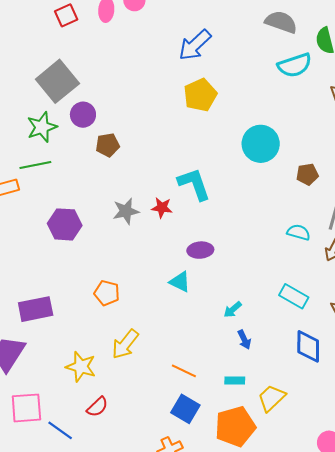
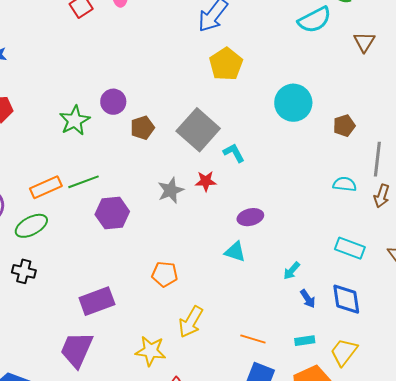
gray square: (57, 81) -> (198, 130), moved
green line: (35, 165) -> (84, 182), moved
cyan L-shape: (194, 184) -> (234, 153), size x0.6
blue diamond: (308, 346) -> (346, 299), moved

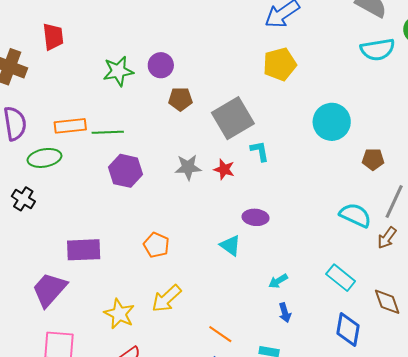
cyan semicircle: (345, 184) -> (355, 215), size x1.4
blue diamond: (346, 299) -> (348, 330), moved

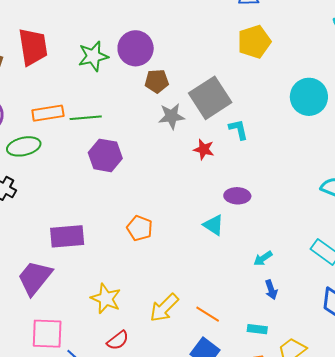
red trapezoid: (53, 37) -> (33, 47), moved, size x1.4
purple circle: (161, 65) -> (136, 48), size x1.4
gray star: (188, 167) -> (172, 116), moved
yellow arrow: (167, 299) -> (164, 308), moved

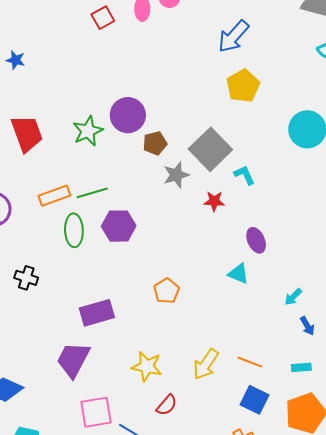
green ellipse: (24, 146) -> (74, 230), moved, turned -68
purple ellipse: (237, 196) -> (256, 240), turned 75
orange pentagon: (140, 228) -> (166, 291), turned 30

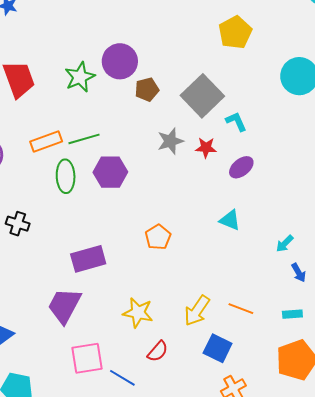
gray star: (176, 175) -> (170, 141), moved
purple ellipse: (256, 240) -> (241, 167), moved, turned 75
blue square: (254, 400) -> (218, 348), moved

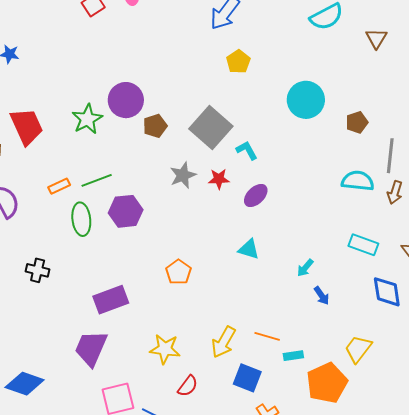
yellow pentagon: (235, 32) -> (238, 62), size x0.7
orange rectangle: (46, 141) -> (59, 186), size x0.7
cyan rectangle: (292, 314) -> (293, 356), moved

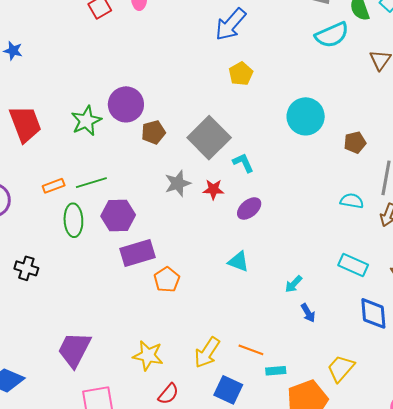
cyan semicircle: (358, 181) -> (352, 201), size x0.7
purple rectangle: (111, 300) -> (137, 253), moved

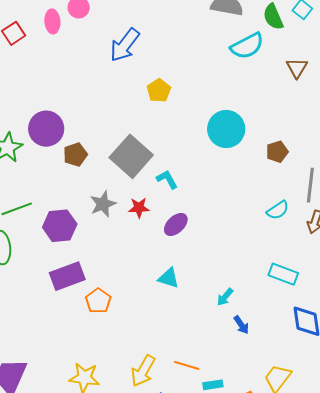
blue arrow: (231, 24) -> (125, 45), moved
cyan semicircle: (352, 201) -> (278, 210), turned 140
purple hexagon: (118, 215) -> (60, 226), moved

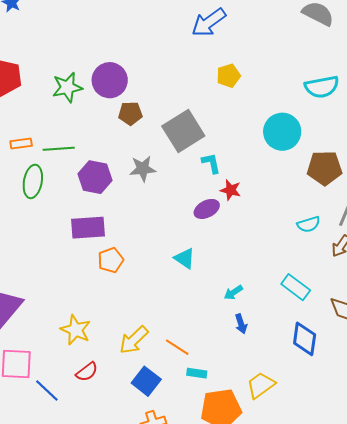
cyan semicircle: (247, 46) -> (322, 87), moved
brown pentagon: (277, 152) -> (325, 168), size x1.6
red star: (139, 208) -> (231, 190), moved

